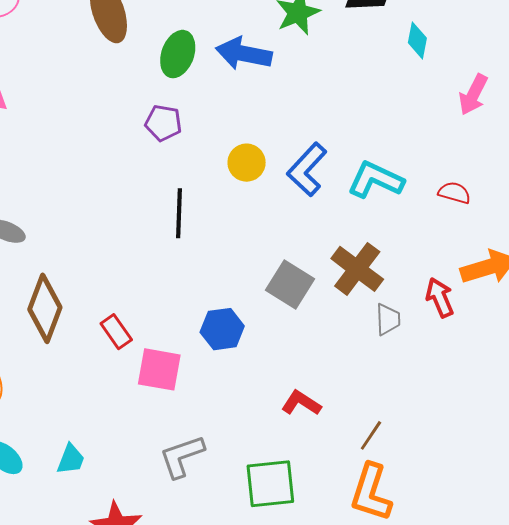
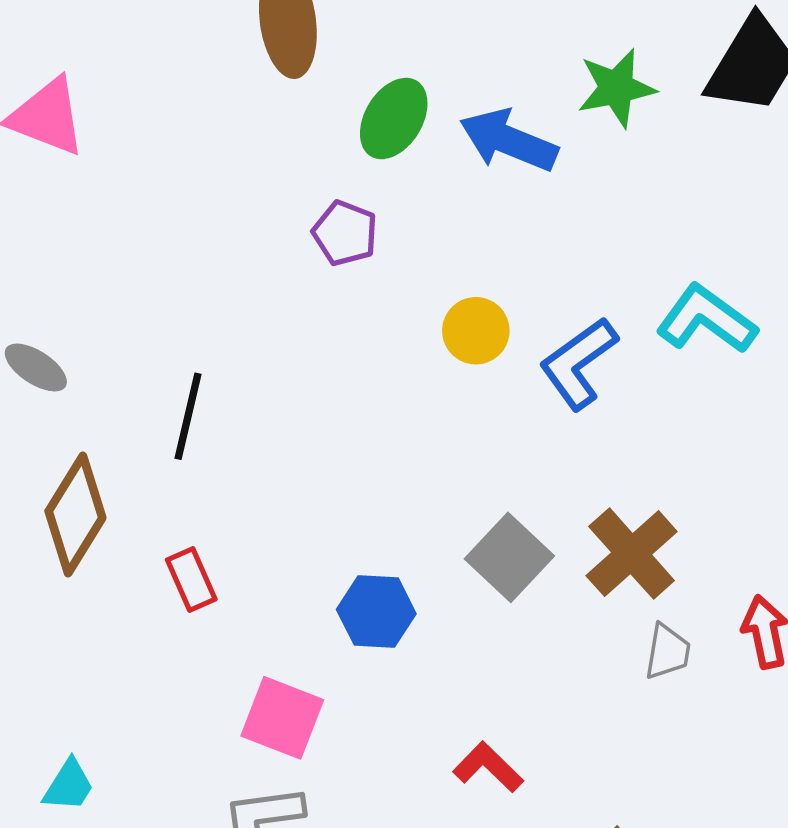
cyan L-shape: (376, 180) -> (706, 319), moved
black line: (179, 213) -> (188, 416), moved
pink square: (159, 369) -> (282, 718), moved

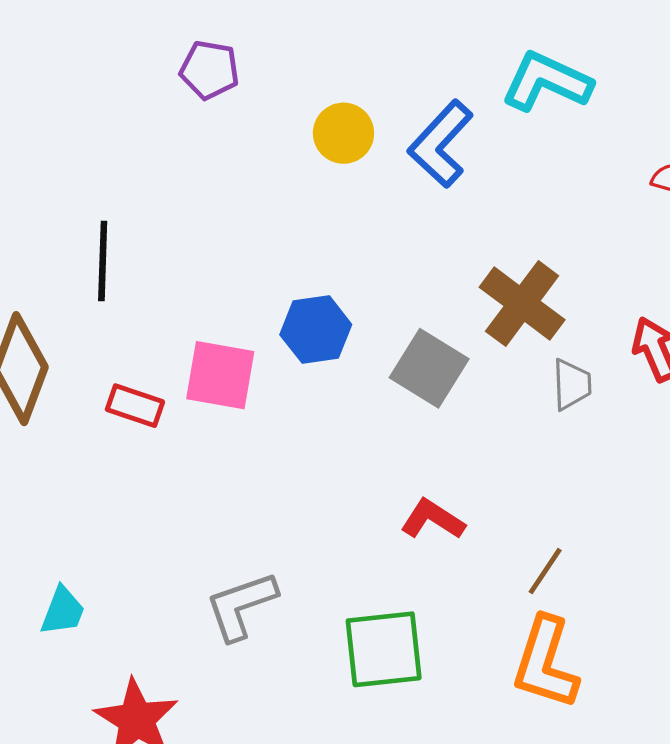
gray square: (509, 557) -> (429, 368), moved
red rectangle: (191, 580) -> (135, 406), turned -36
blue hexagon: (376, 612) -> (316, 330), moved
pink square: (282, 718) -> (220, 375), moved

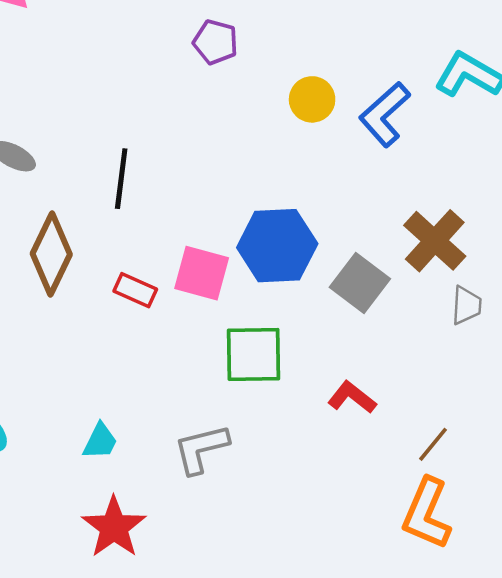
blue hexagon: (316, 330) -> (277, 246), size x1.5
cyan trapezoid: (63, 611) -> (100, 441), moved
green square: (384, 649) -> (253, 354), moved

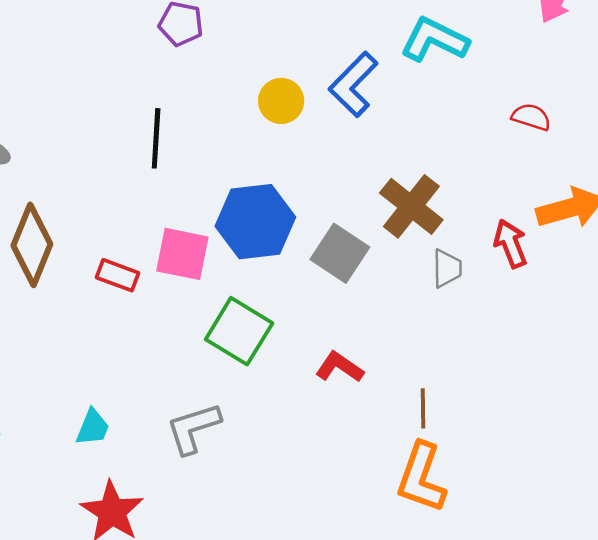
yellow circle: (312, 99) -> (281, 101), moved
black line: (121, 179) -> (156, 138), moved
green square: (253, 354) -> (239, 331), turned 36
brown line: (433, 444) -> (423, 408), turned -36

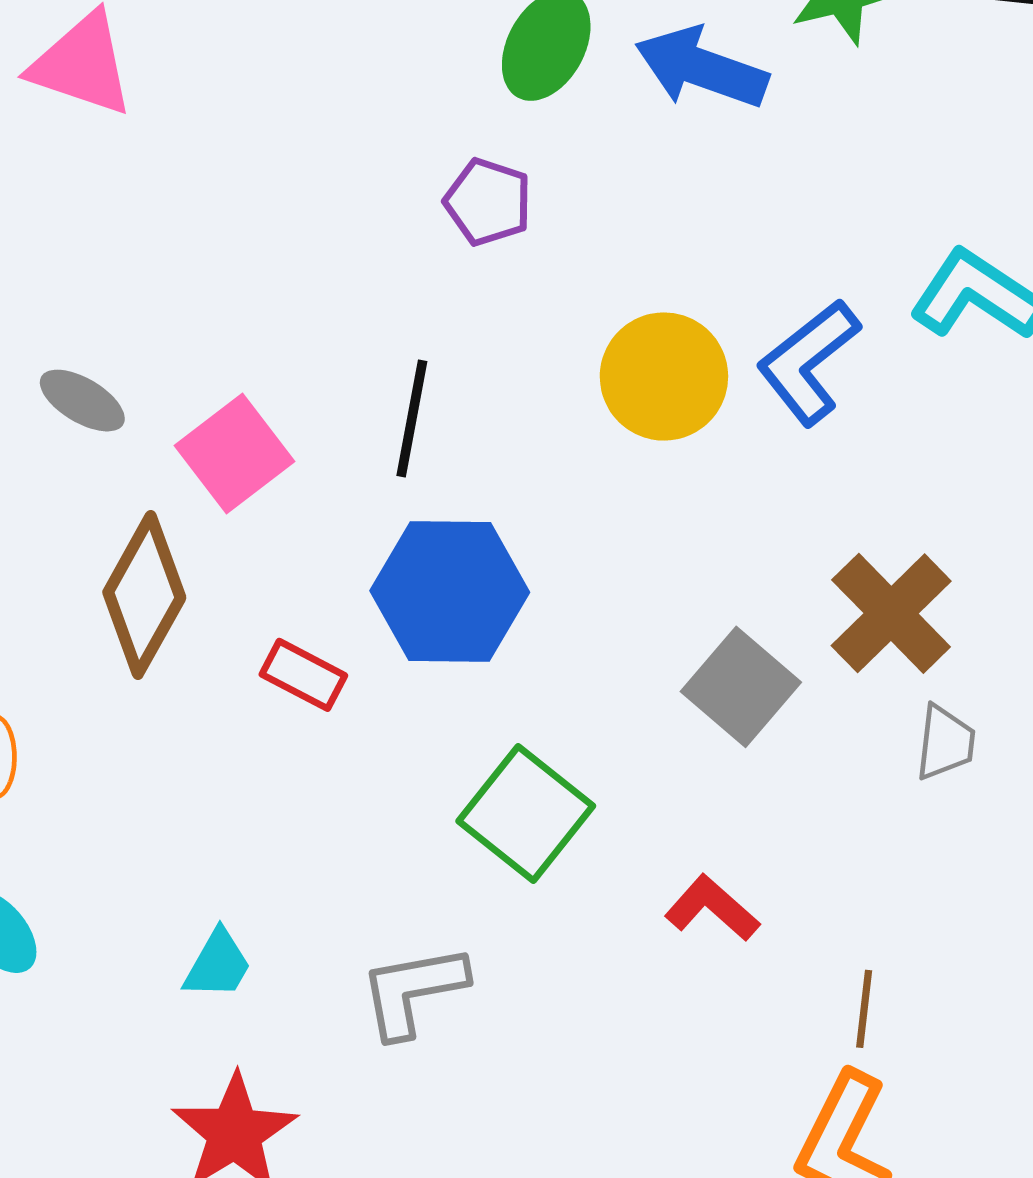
yellow circle: (281, 101) -> (664, 377), size x1.4
blue hexagon: (255, 222) -> (450, 592), moved
pink square: (182, 254) -> (234, 454), moved, turned 34

